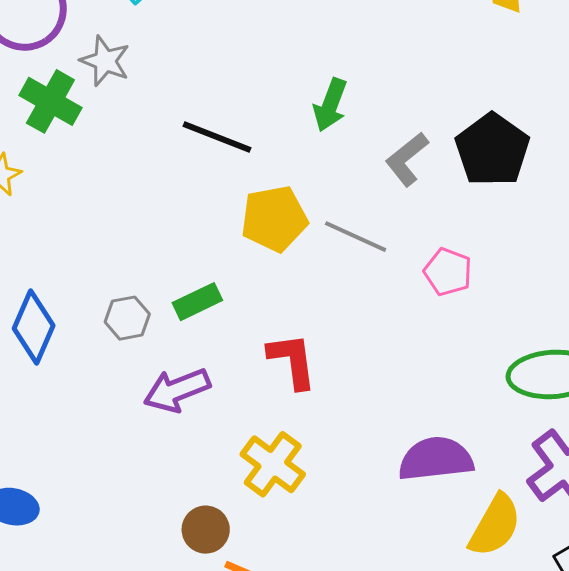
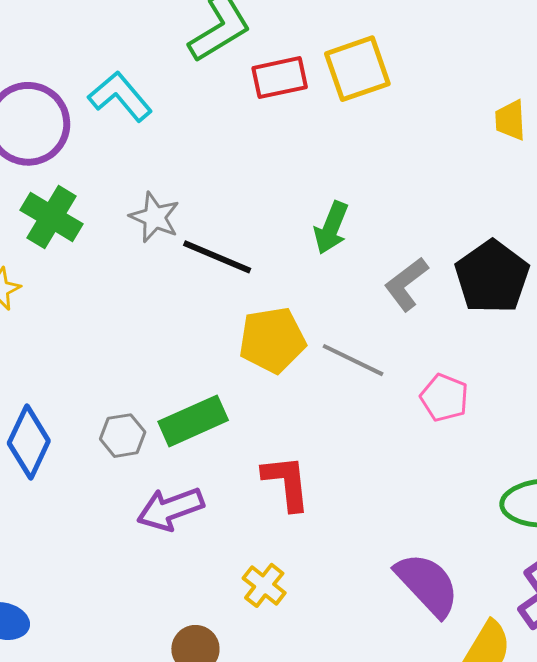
gray star: (105, 61) -> (155, 217), moved
green rectangle: (197, 302) -> (193, 421), size x1.4
purple semicircle: (436, 459) -> (427, 584), turned 52
yellow cross: (273, 464) -> (264, 585), size x0.7

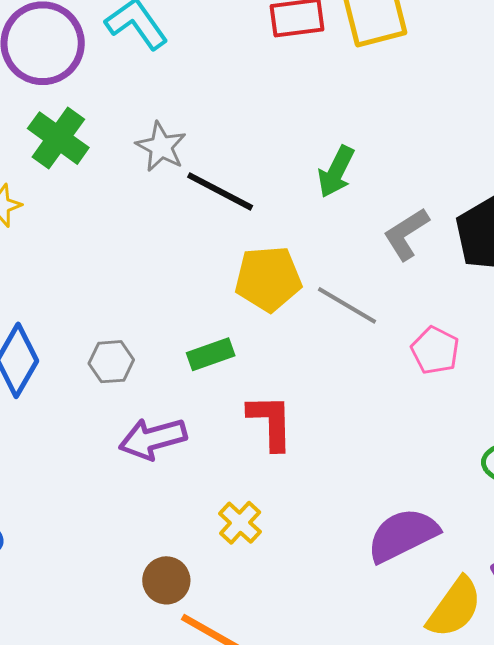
green rectangle: (193, 421) -> (211, 354), moved, size x0.7
purple semicircle: (427, 584) -> (403, 535), turned -78

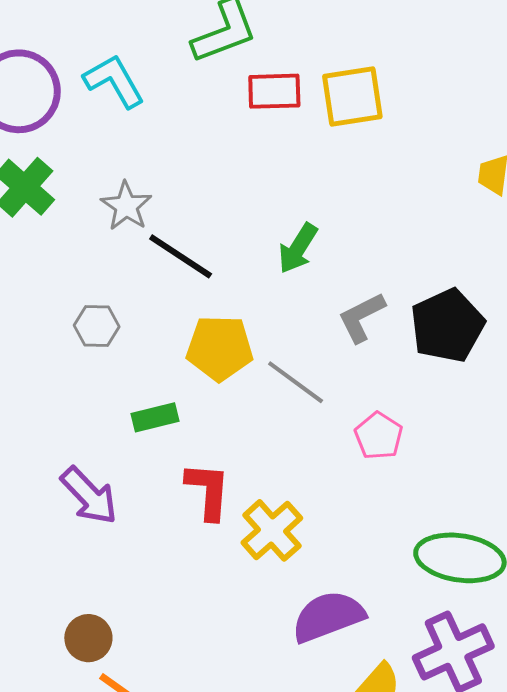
gray hexagon: (111, 362) -> (97, 326), moved
purple arrow: (153, 439) -> (89, 496), turned -124
yellow cross: (240, 523) -> (272, 530), moved, size x1.4

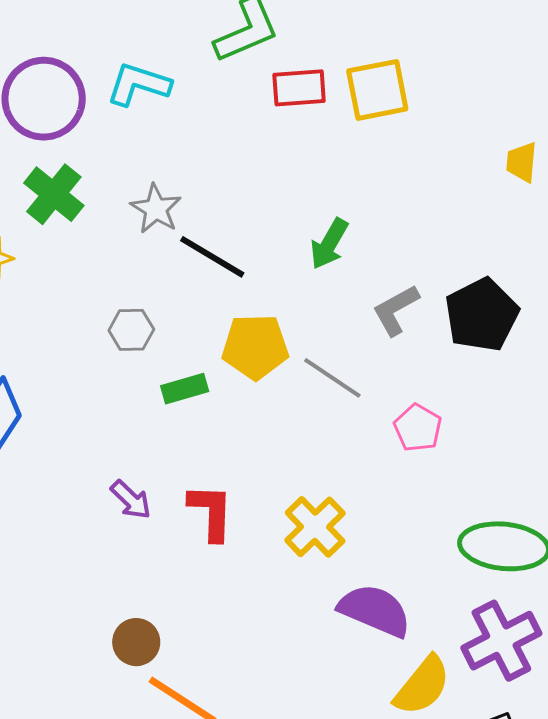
cyan L-shape: (114, 81) -> (139, 84), turned -40
green rectangle: (155, 417) -> (185, 389), moved
red L-shape: (208, 491) -> (211, 512), moved
purple arrow: (89, 496) -> (131, 500), size x0.7
purple semicircle: (328, 616) -> (375, 610), turned 46

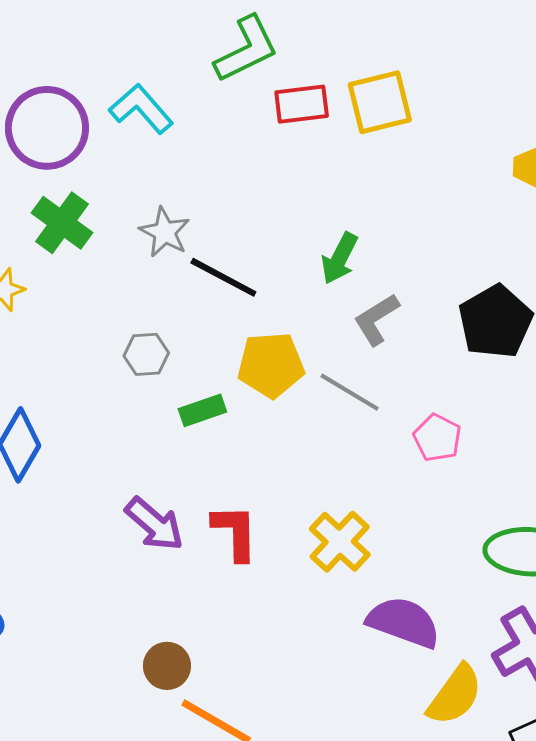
cyan L-shape: (139, 84) -> (141, 109), turned 34
gray L-shape: (396, 310) -> (376, 319), moved
purple arrow: (131, 500) -> (154, 524), size x1.4

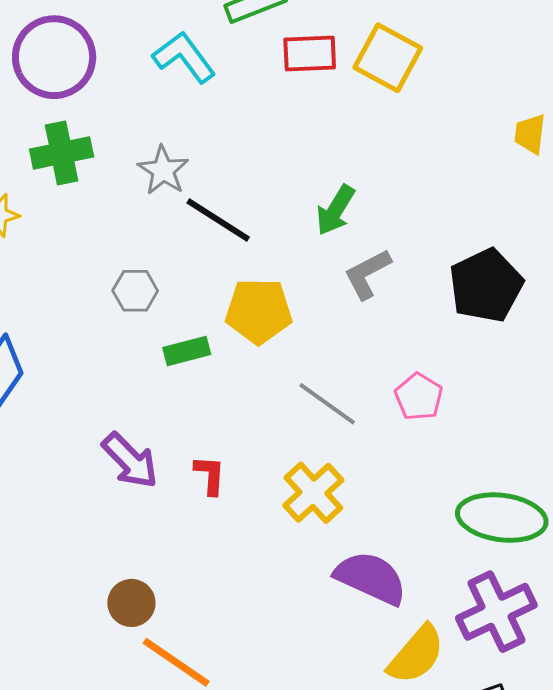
yellow square: (380, 102) -> (388, 58), turned 38
cyan L-shape: (141, 109) -> (184, 57), moved
green cross: (62, 223) -> (62, 153), turned 38
gray line: (350, 392) -> (327, 404), moved
red L-shape: (235, 532) -> (210, 475), size x0.7

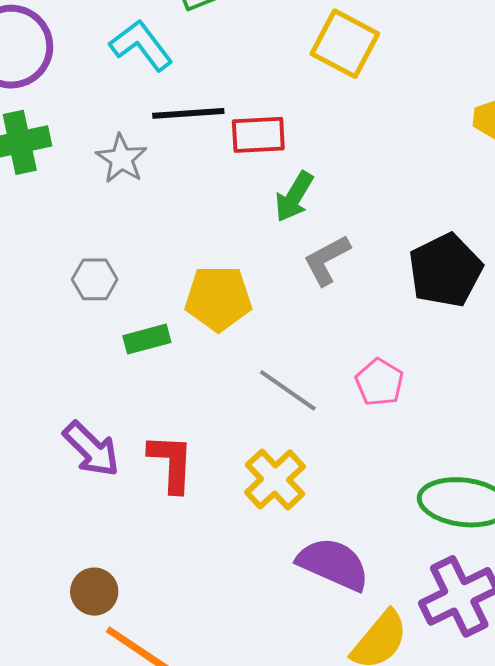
red rectangle: (310, 53) -> (258, 135), moved
black line: (218, 220) -> (188, 113), moved, turned -36
red L-shape: (210, 475) -> (171, 463), size x1.5

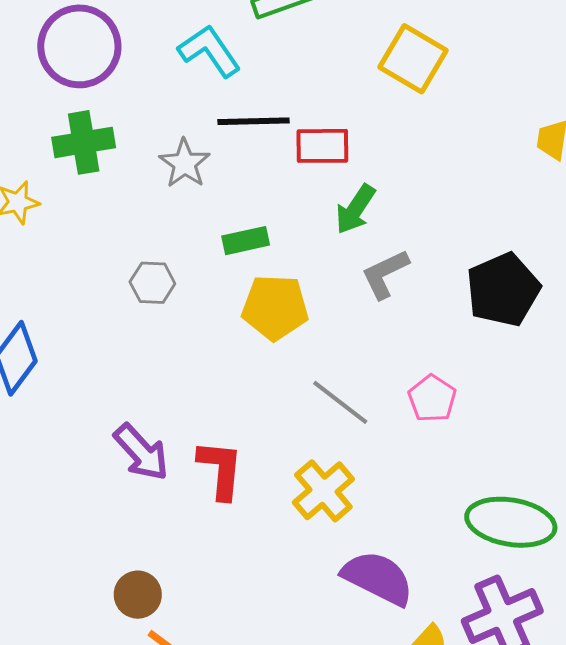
green rectangle: (147, 339) -> (246, 241), moved

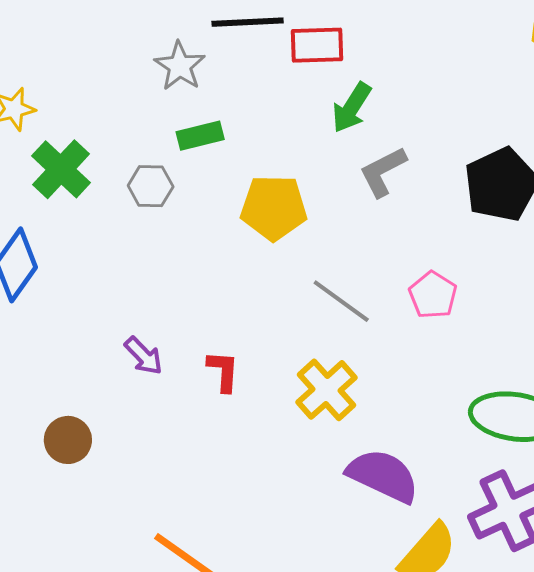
green cross: (84, 142) -> (61, 169), moved, turned -36
green rectangle: (246, 241) -> (200, 136), moved
purple arrow: (141, 452) -> (144, 356), size x0.7
red L-shape: (221, 470) -> (223, 371), size x0.7
brown circle: (138, 595) -> (68, 440), moved

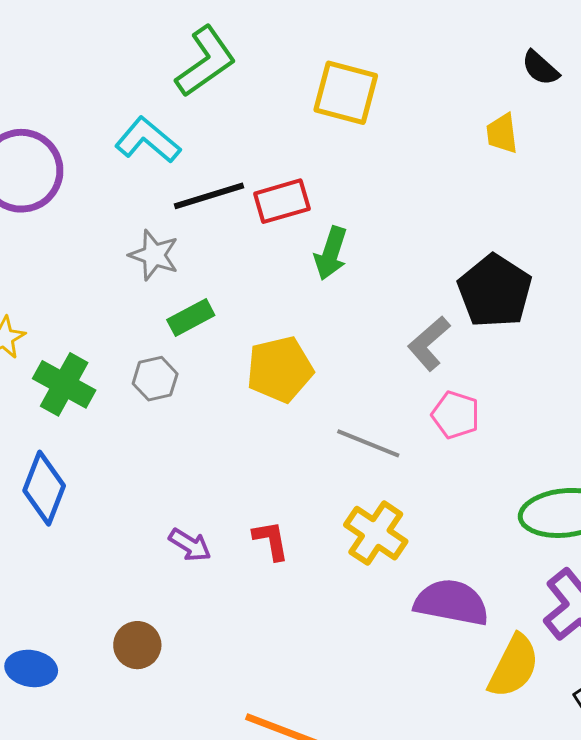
gray L-shape: (383, 172) -> (429, 343), moved

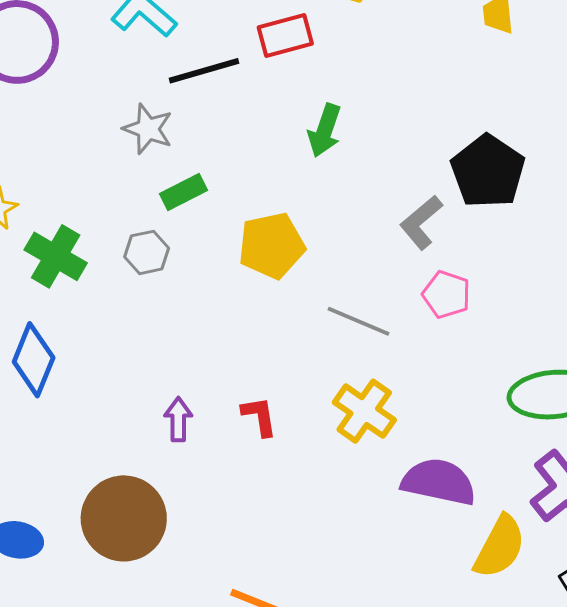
red rectangle: (282, 201) -> (285, 36), moved
purple arrow: (190, 545) -> (178, 419), turned -123
brown circle: (137, 645) -> (124, 518), size x1.8

